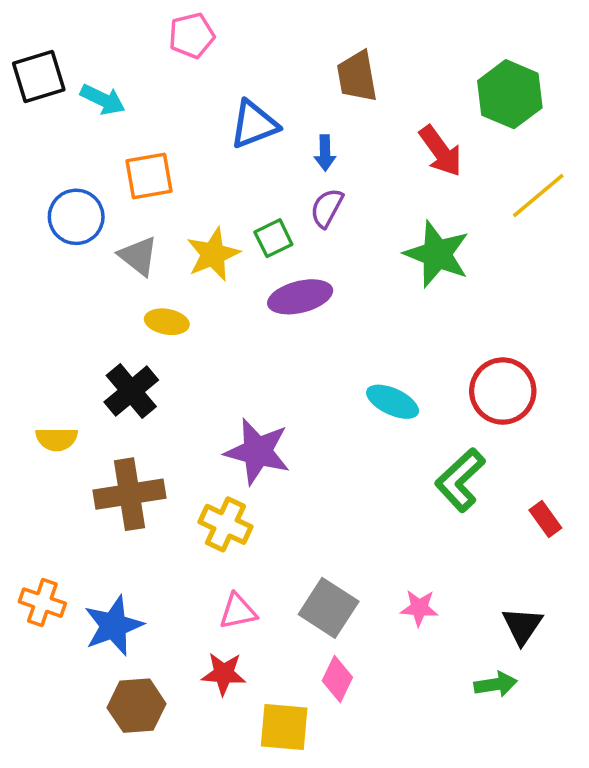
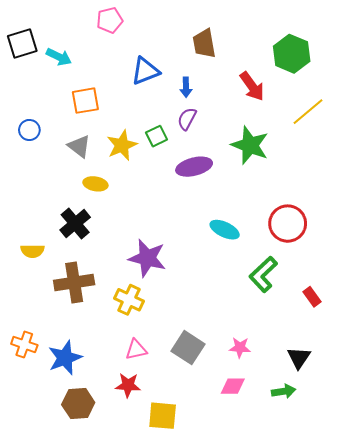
blue circle: (76, 217) -> (29, 130), moved, size x0.7
purple ellipse: (300, 297) -> (194, 167), moved
pink diamond: (337, 679) -> (233, 386), moved, turned 65

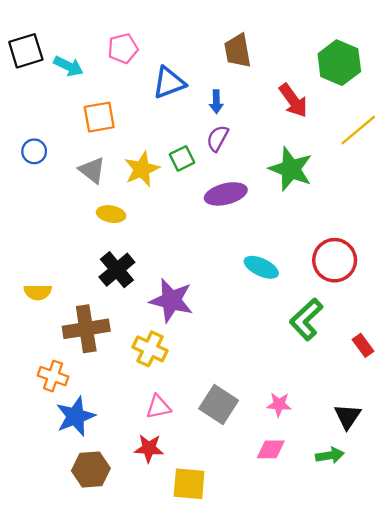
pink pentagon: (110, 20) -> (123, 48), moved
black cross: (75, 224) -> (117, 270), moved
orange cross: (24, 345) -> (53, 376), moved

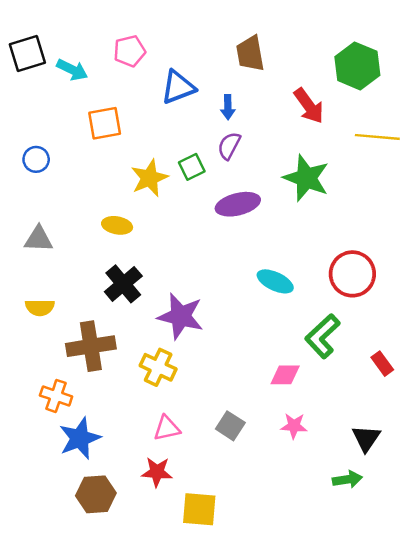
yellow line: (358, 130) -> (377, 137), turned 45
gray triangle: (92, 170) -> (39, 239), moved, turned -36
gray square: (219, 404) -> (230, 426), size x0.7
pink diamond: (271, 449) -> (285, 375), moved

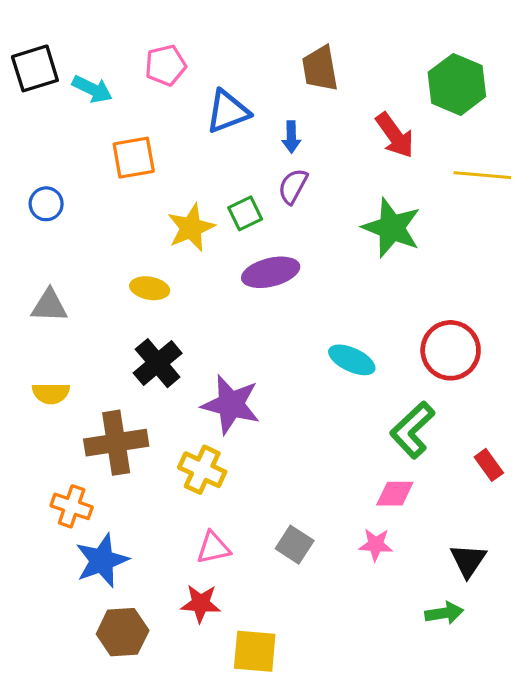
purple ellipse: (238, 204) -> (271, 272), moved
pink diamond: (285, 375) -> (395, 494), moved

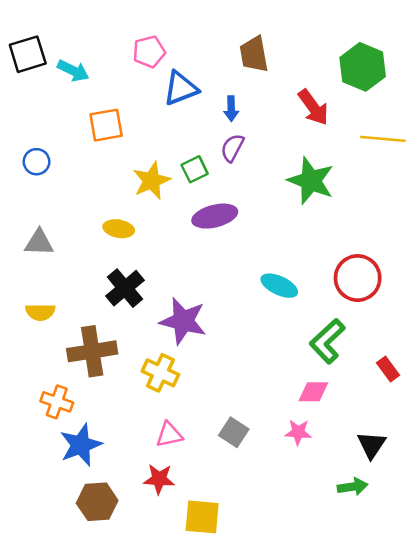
pink pentagon: (166, 65) -> (149, 52), moved

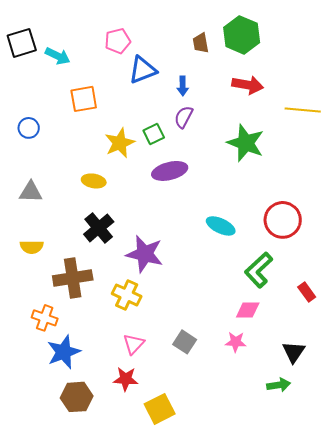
brown trapezoid: (254, 54) -> (201, 43), size x0.7
green hexagon: (363, 67) -> (242, 35), moved
red arrow: (313, 107) -> (248, 85), turned -44
pink triangle: (169, 435) -> (134, 344), turned -35
yellow square: (202, 517) -> (160, 409), turned -32

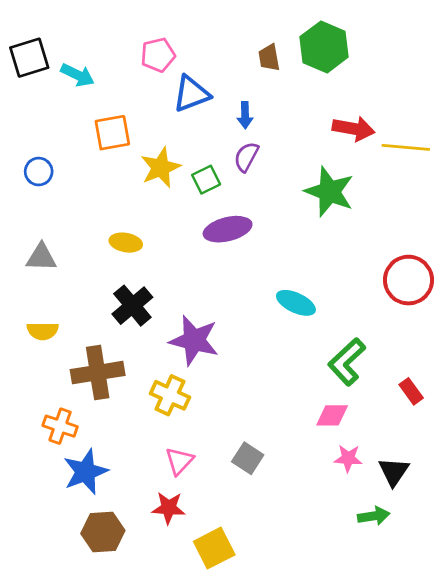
red arrow: (248, 85) -> (354, 129), moved
yellow star: (120, 143) -> (161, 168), moved
red circle: (283, 220) -> (408, 280), moved
pink star: (236, 342) -> (348, 458), moved

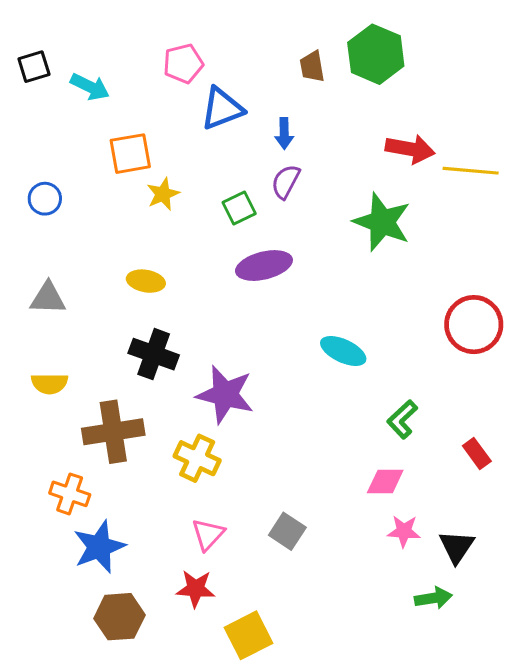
black square: (29, 58) -> (34, 67), size x0.7
yellow star: (161, 168) -> (163, 194), moved, size x0.7
black cross: (132, 306) -> (154, 354), turned -30
green L-shape: (347, 362) -> (402, 419), size x0.7

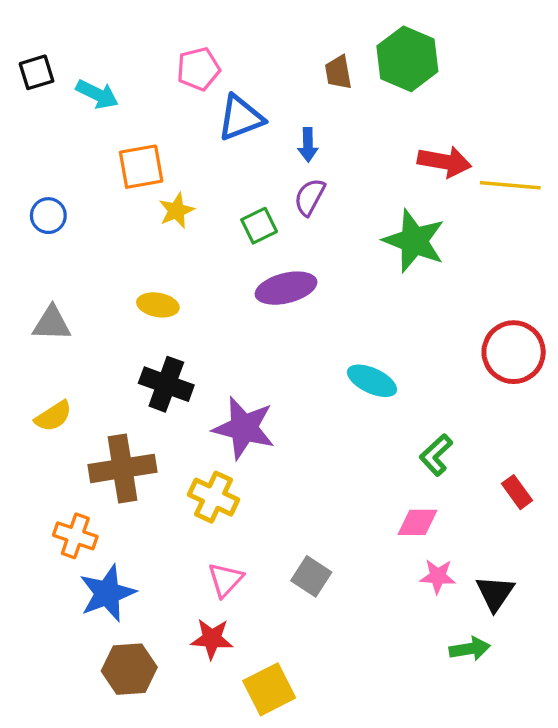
yellow semicircle: (50, 384) -> (53, 416), turned -33

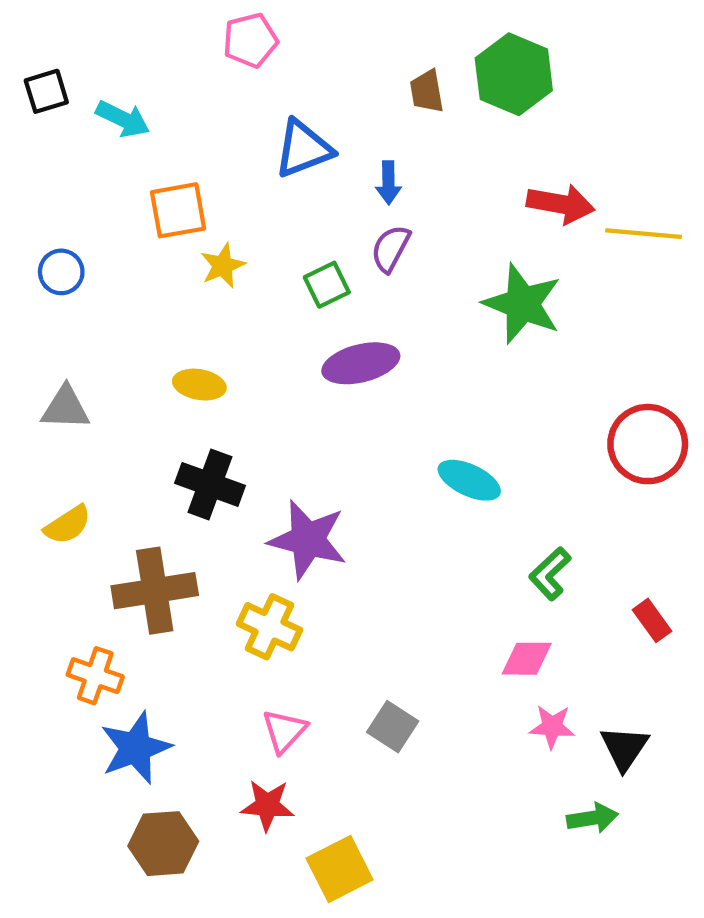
pink pentagon: (198, 69) -> (250, 40), moved

